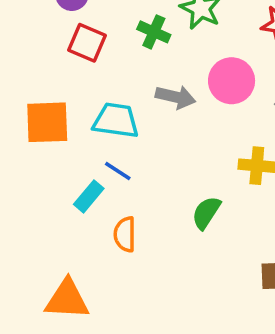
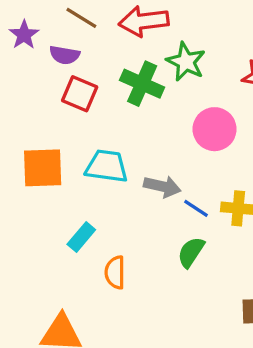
green cross: (154, 32) -> (142, 84), size x1.4
gray arrow: (176, 97) -> (162, 186), moved
blue line: (118, 171) -> (196, 208), moved

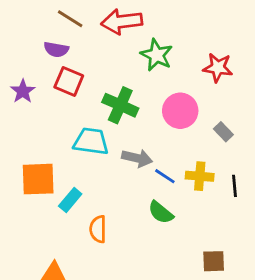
purple star: (24, 35) -> (23, 91), moved
green cross: (142, 84) -> (120, 105), moved
orange square: (43, 168) -> (38, 179), moved
green semicircle: (191, 252) -> (161, 212), turned -84

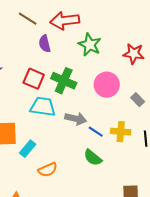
purple semicircle: (56, 49) -> (45, 44), moved, turned 66
red square: (69, 81) -> (34, 79), moved
orange semicircle: (98, 229) -> (48, 170), turned -114

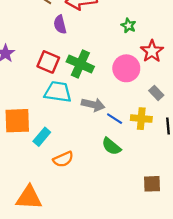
green star: (90, 45) -> (128, 26), moved, size x0.6
red star: (134, 54) -> (152, 51), moved, turned 30
gray rectangle: (138, 100) -> (156, 93), moved

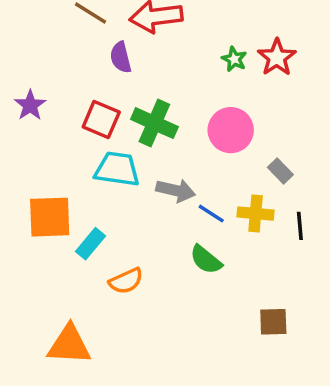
red star: (152, 51) -> (277, 57), moved

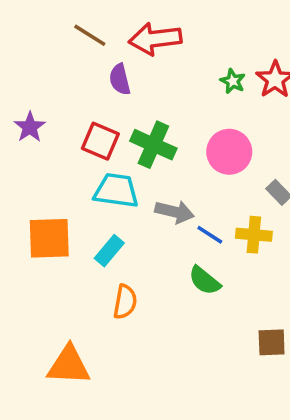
cyan rectangle: (91, 244) -> (109, 251), moved
orange semicircle: (126, 281) -> (125, 302), turned -56

